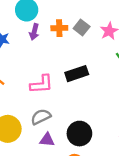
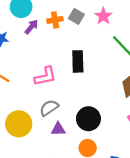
purple arrow: (34, 32) -> (31, 27), turned -147
black rectangle: (77, 74) -> (78, 61), turned -65

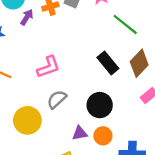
black rectangle: (78, 61) -> (108, 63), moved, turned -30
purple triangle: (58, 129) -> (80, 133), moved

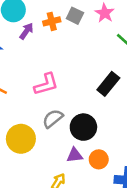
black rectangle: (108, 63) -> (108, 84), turned 75
black circle: (100, 105) -> (83, 127), moved

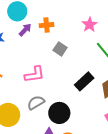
gray square: (75, 16) -> (60, 49), moved

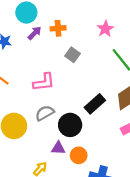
black rectangle: (84, 81) -> (95, 104), moved

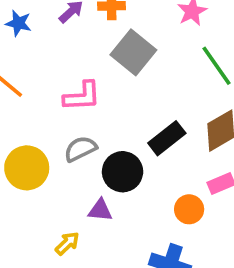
gray square: (72, 55) -> (133, 52), size x1.6
orange circle: (79, 155) -> (189, 209), moved

